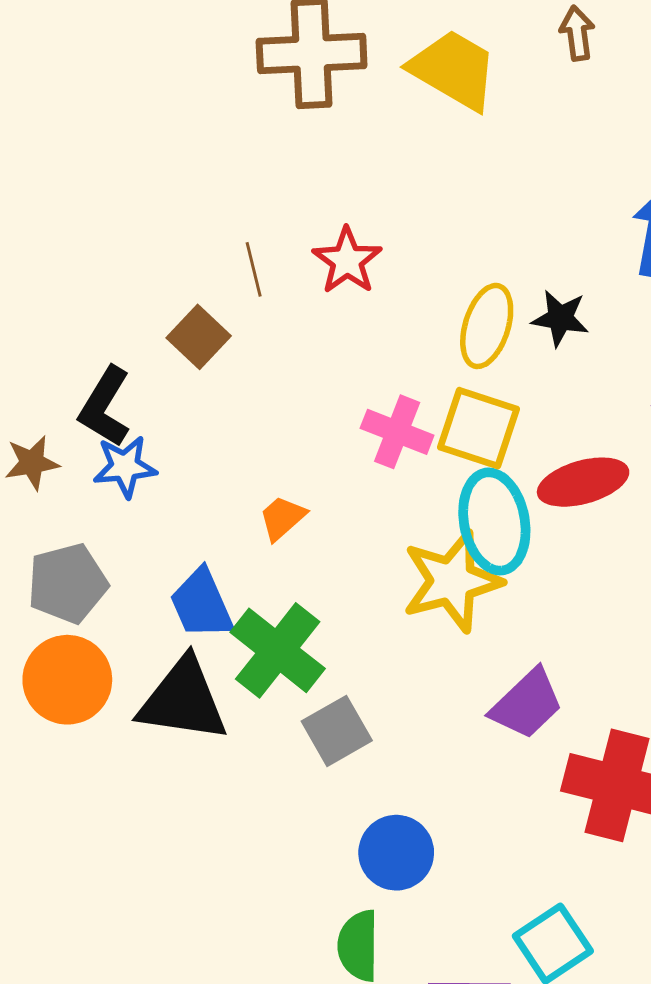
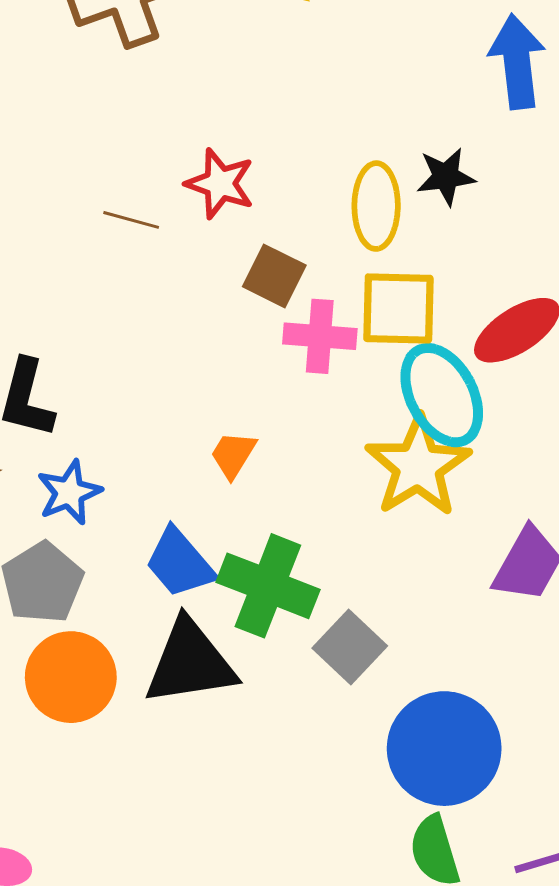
brown line: (254, 269) -> (131, 220), turned -44
brown square: (199, 337) -> (274, 276), moved
blue star: (125, 467) -> (69, 492), moved
blue circle: (396, 853) -> (444, 749), size x1.5

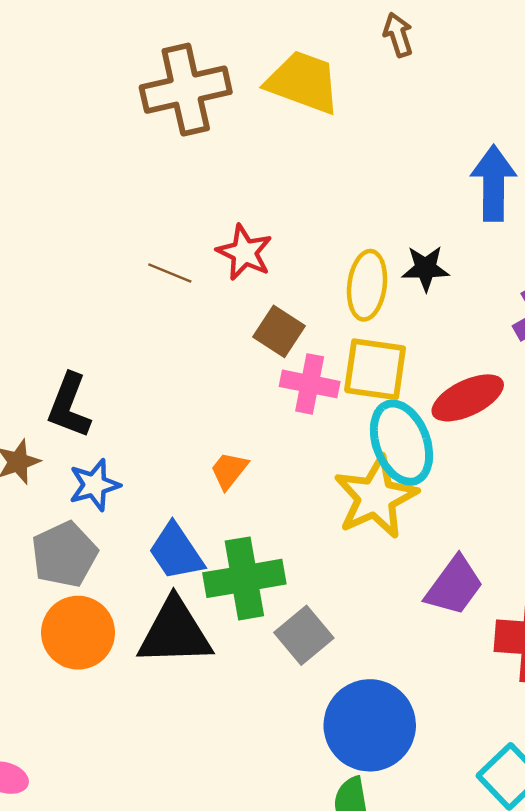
green cross: (268, 586) -> (244, 578), turned -38

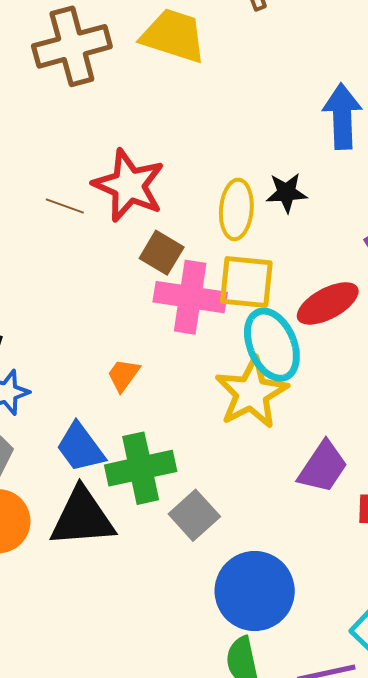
red star: (244, 252) -> (129, 185), size x1.5
pink cross: (310, 384) -> (190, 297), size x1.4

